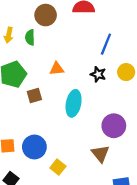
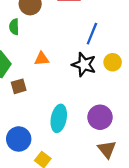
black star: (98, 74) -> (84, 65), size x1.5
cyan ellipse: (74, 103) -> (59, 118), moved
brown triangle: (100, 154) -> (107, 149), moved

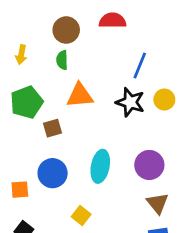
green semicircle: (14, 27) -> (62, 60), moved
orange triangle: (42, 59) -> (80, 95), size x1.5
blue circle: (19, 139) -> (53, 173), moved

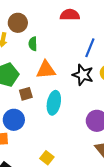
brown circle: (66, 30) -> (18, 23), moved
cyan ellipse: (100, 166) -> (54, 103), moved
blue circle: (53, 173) -> (14, 120), moved

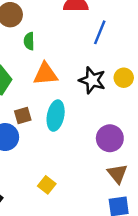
blue line: (90, 48) -> (100, 32), moved
brown square: (26, 94) -> (23, 116), moved

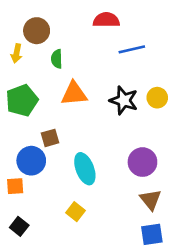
blue line: (100, 32) -> (132, 49), turned 55
cyan ellipse: (56, 116) -> (85, 169), moved, turned -32

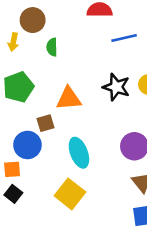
orange triangle: (74, 94) -> (69, 99), moved
yellow square: (75, 212) -> (70, 194), size x1.6
black square: (19, 226) -> (13, 194), moved

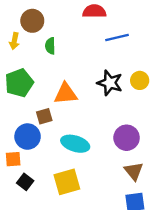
cyan ellipse: (79, 153) -> (75, 144), turned -52
black square: (13, 194) -> (25, 182), moved
yellow square: (70, 194) -> (67, 182), turned 36

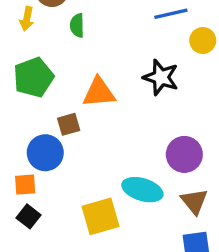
yellow circle: (140, 80) -> (203, 40), moved
cyan ellipse: (75, 144) -> (142, 190), moved
black square: (25, 182) -> (28, 216), moved

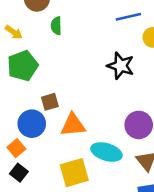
yellow arrow: (27, 19) -> (14, 32), moved, turned -66
orange triangle: (99, 92) -> (73, 125), moved
orange square: (25, 185) -> (16, 148), turned -36

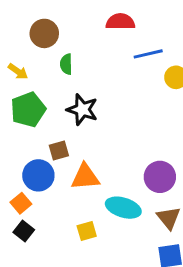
black star: (121, 66) -> (82, 110), moved
yellow square: (74, 173) -> (87, 231), size x0.6

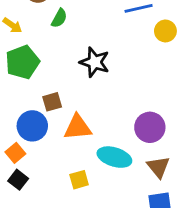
green semicircle: (66, 64) -> (59, 18), turned -150
black star: (82, 110) -> (95, 62), moved

